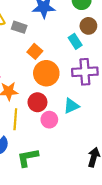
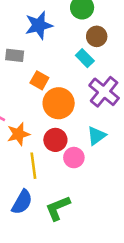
purple cross: (85, 72) -> (104, 92), turned -35

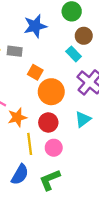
pink circle: (74, 158) -> (54, 148), moved

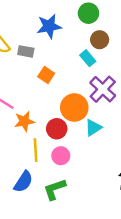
orange circle: (51, 92) -> (74, 108), moved

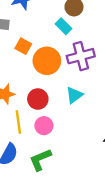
purple cross: (103, 89) -> (81, 56), turned 36
orange circle: (74, 108) -> (47, 61), moved

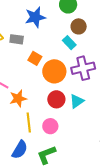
red circle: (38, 99) -> (56, 99), moved

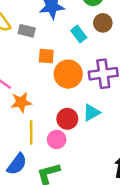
cyan rectangle: (69, 43) -> (79, 34), moved
orange square: (35, 58) -> (46, 56), turned -32
red circle: (56, 99) -> (67, 119), moved

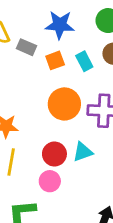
orange square: (46, 56) -> (55, 60), moved, turned -35
pink circle: (57, 139) -> (50, 181), moved

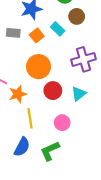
orange circle: (64, 104) -> (38, 67), moved
red circle: (54, 154) -> (53, 91), moved

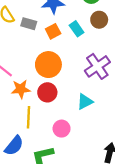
purple cross: (84, 59) -> (97, 66), turned -30
red circle: (53, 91) -> (47, 92), moved

